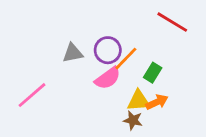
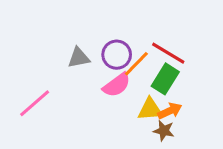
red line: (172, 22) -> (168, 53), moved
green rectangle: (153, 73) -> (165, 79), size x1.4
brown star: (133, 120) -> (164, 131), moved

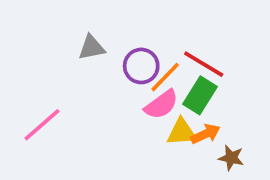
gray triangle: (79, 58) -> (92, 48), moved
pink semicircle: (117, 85) -> (161, 105), moved
brown star: (164, 131) -> (231, 158), moved

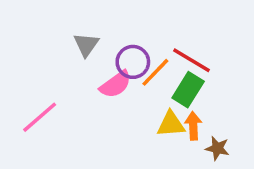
gray triangle: (92, 48) -> (86, 45), turned -44
pink semicircle: (161, 105) -> (116, 84), moved
orange arrow: (206, 134) -> (193, 126), turned -68

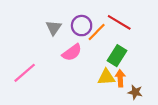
red line: (192, 60) -> (119, 22), moved
purple circle: (133, 62) -> (82, 26), moved
orange line: (155, 72) -> (97, 32), moved

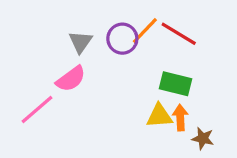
orange line: (97, 32) -> (145, 31), moved
pink semicircle: (72, 52) -> (71, 79), moved
green rectangle: (117, 56) -> (175, 84), turned 72

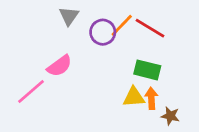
gray triangle: (80, 42) -> (69, 16), moved

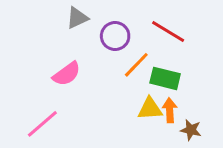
gray triangle: (69, 16) -> (77, 18), turned 30
orange line: (122, 25) -> (136, 65), moved
pink line: (31, 92) -> (42, 124), moved

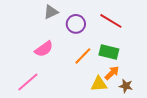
orange line: (136, 65) -> (83, 56), moved
yellow triangle: (150, 109) -> (99, 84), moved
orange arrow: (170, 110) -> (112, 73), turned 49

